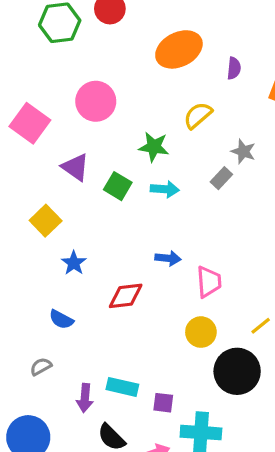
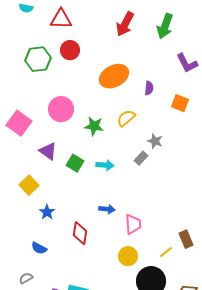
green star: (154, 147) -> (94, 126), moved
red diamond: (126, 296) -> (80, 233), turned -75

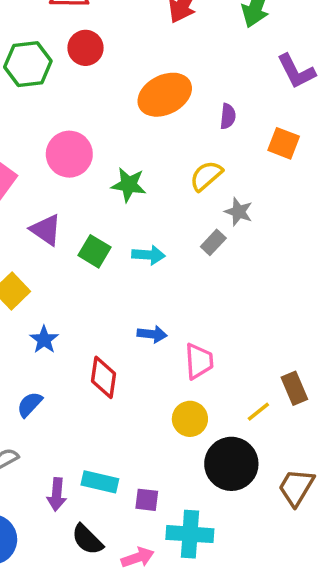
yellow semicircle: (126, 118) -> (206, 176), moved
blue semicircle: (39, 248) -> (30, 404), turned 105

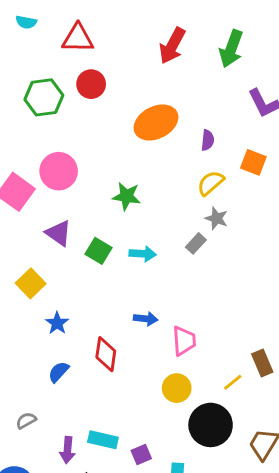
pink circle: (69, 154) -> (59, 171), moved
yellow semicircle: (206, 176) -> (211, 183), moved
blue semicircle: (30, 404) -> (59, 372), moved
purple square: (147, 500) -> (141, 454), turned -30

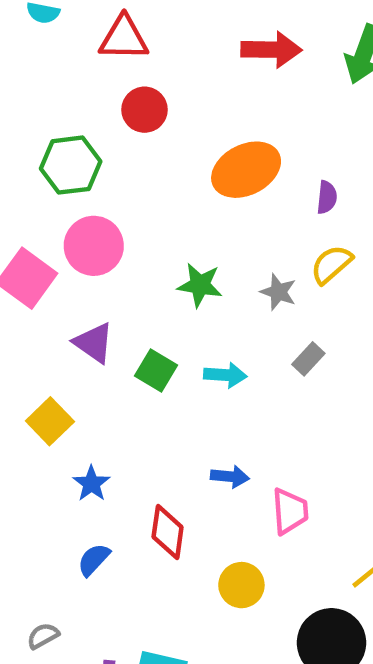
red arrow: (172, 46) -> (271, 50), turned -117
green hexagon: (44, 97) -> (71, 165), moved
gray star: (216, 218) -> (278, 292), moved
yellow circle: (177, 388) -> (241, 585), moved

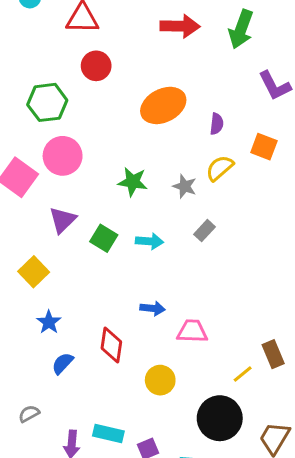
purple triangle: (94, 343) -> (63, 220), turned 40
blue star: (91, 484) -> (49, 322), moved
pink trapezoid: (290, 511) -> (192, 331), turned -84

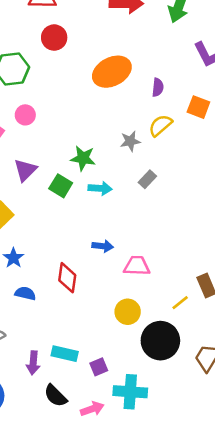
pink circle: (63, 156) -> (25, 115), size x0.6
green star: (133, 182) -> (83, 158), moved
gray star: (185, 186) -> (130, 141), turned -30
blue semicircle: (63, 363) -> (25, 293), turned 60
yellow circle: (160, 380) -> (128, 312), moved

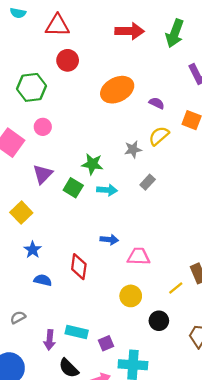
purple semicircle: (158, 87) -> (157, 103), turned -70
black circle: (160, 341) -> (159, 321), size x0.6

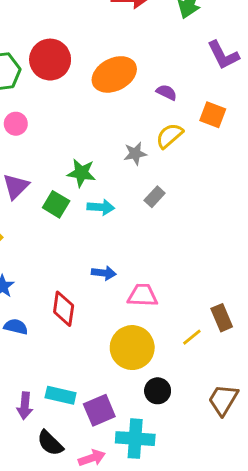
red circle: (68, 60) -> (50, 60), moved, size x1.4
yellow circle: (131, 296) -> (132, 348), size x1.5
black circle: (159, 321) -> (158, 391), moved
purple square: (106, 343) -> (99, 410), size x1.5

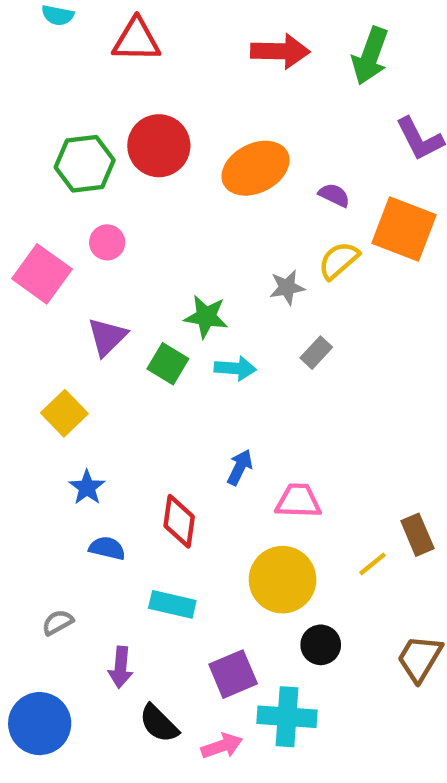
orange square: (213, 115) -> (404, 229), size x1.6
blue arrow: (104, 273) -> (240, 467), turned -70
cyan rectangle: (61, 395) -> (172, 604), moved

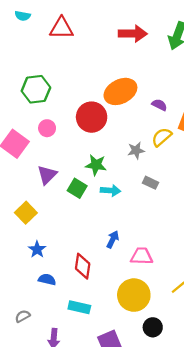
red circle: (159, 146) -> (92, 117), moved
gray rectangle: (316, 353) -> (151, 183), turned 72

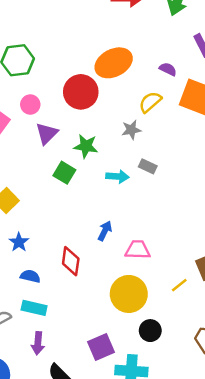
purple semicircle: (159, 105) -> (168, 69), moved
yellow semicircle: (162, 137) -> (150, 102), moved
purple triangle: (47, 175) -> (47, 134), moved
cyan arrow: (110, 190) -> (117, 177), moved
cyan rectangle: (79, 307) -> (34, 308), moved

